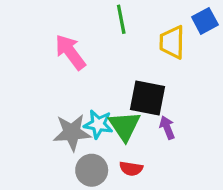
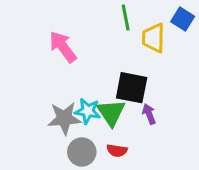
green line: (121, 19) -> (126, 18), moved
blue square: (205, 21) -> (183, 19), turned -30

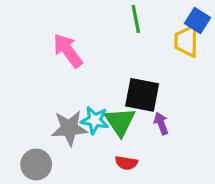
yellow trapezoid: (153, 38) -> (186, 41), moved
gray circle: (82, 152) -> (36, 165), moved

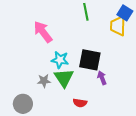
cyan star: (95, 120) -> (60, 60), moved
green triangle: (120, 122) -> (64, 78), moved
gray star: (69, 128) -> (44, 81), size x0.6

